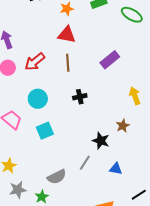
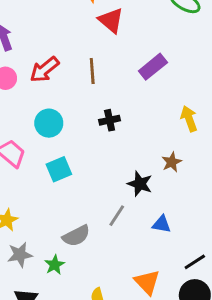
red triangle: (67, 35) -> (111, 20), moved, turned 30

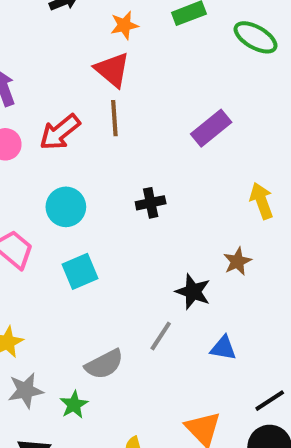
red triangle: (111, 20) -> (112, 70), moved
brown line: (92, 71) -> (114, 118), moved

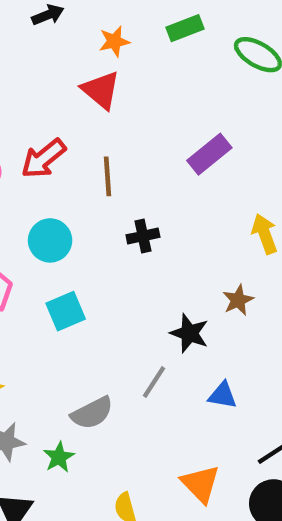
brown line: (114, 118) -> (108, 176), moved

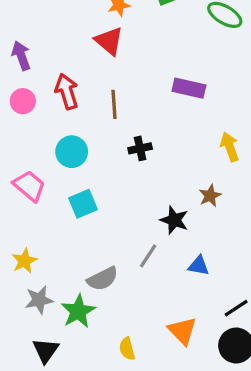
purple rectangle: (209, 154) -> (189, 88), turned 52
red arrow: (43, 159) -> (67, 91), turned 112
green star: (59, 457) -> (78, 311), size x1.5

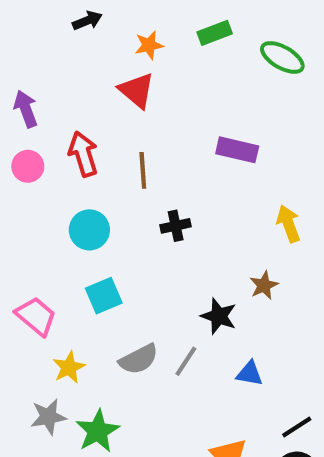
pink trapezoid: (29, 186) -> (36, 316), moved
yellow star: (24, 261) -> (69, 367), moved
gray semicircle: (103, 279) -> (139, 359), moved

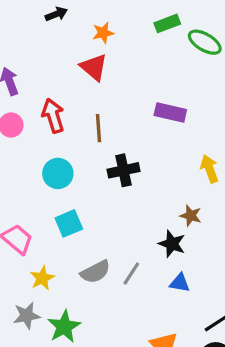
green rectangle: (215, 33) -> (167, 23), moved
black cross: (176, 226) -> (123, 170), size x1.4
brown star: (264, 285) -> (191, 216), turned -30
black star: (219, 316) -> (172, 244), moved

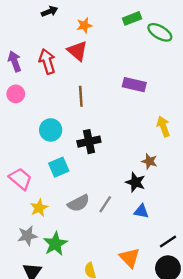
red arrow: (53, 116) -> (47, 61), moved
black cross: (123, 170) -> (89, 142), moved

